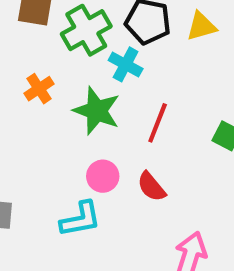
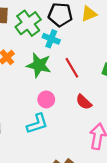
red line: (158, 123) -> (72, 68), turned -45
red semicircle: (151, 187) -> (84, 102), moved

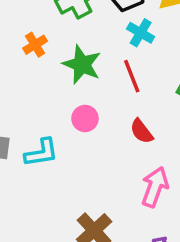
cyan cross: (51, 39) -> (141, 33), moved
cyan L-shape: (37, 124) -> (41, 153), moved

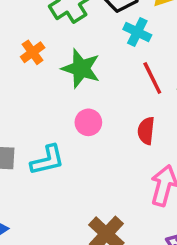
red line: (132, 76) -> (152, 78), moved
red semicircle: (142, 131) -> (146, 131), turned 48

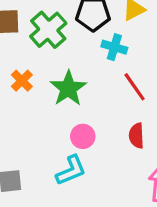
green star: (81, 68) -> (68, 88), turned 30
cyan L-shape: (47, 160) -> (71, 170), moved

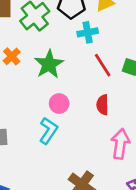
cyan cross: (114, 47) -> (88, 32), turned -30
cyan L-shape: (71, 170) -> (48, 131), turned -36

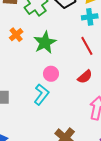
cyan cross: (88, 32) -> (90, 17), moved
red semicircle: (103, 105) -> (85, 77), turned -133

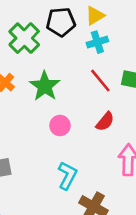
cyan L-shape: (41, 94) -> (67, 175), moved

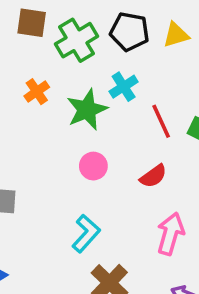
cyan cross: (97, 42) -> (124, 87), moved, turned -30

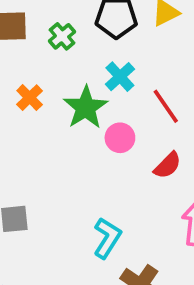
green cross: (76, 40) -> (62, 36), size x0.6
pink circle: (93, 166) -> (120, 138), moved

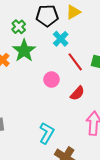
cyan cross: (120, 77) -> (61, 39), moved
green star: (86, 107) -> (24, 51), moved

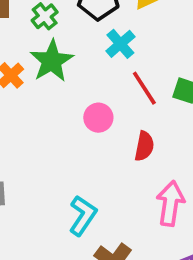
red semicircle: (77, 93) -> (144, 146), turned -35

